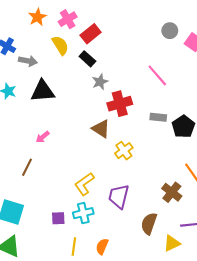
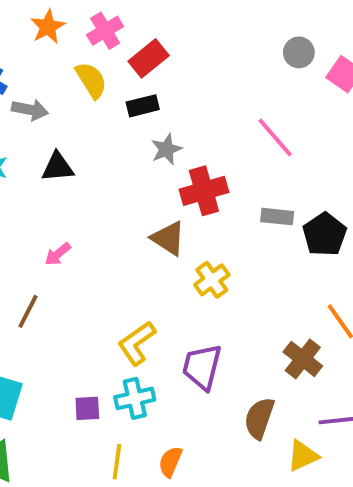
black rectangle: (87, 59) -> (143, 106), turned -56
black triangle: (43, 91) -> (58, 167), size x0.7

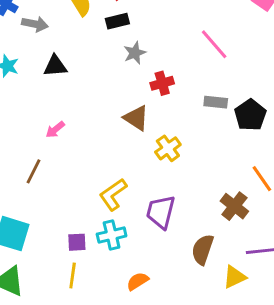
red cross: (204, 191) -> (162, 83), size x0.7
yellow line: (117, 462) -> (73, 275), moved
orange semicircle: (170, 462) -> (138, 281), turned 35

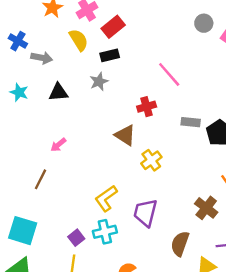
pink line: (214, 44) -> (169, 74), moved
gray star: (135, 53) -> (99, 82), moved
purple square: (77, 242) -> (76, 238), turned -35

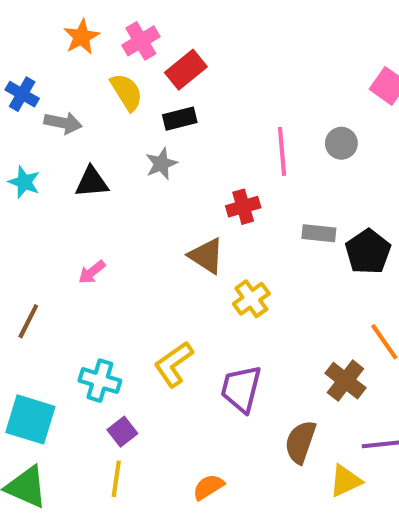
gray circle: (204, 23) -> (341, 143), moved
pink line: (169, 74) -> (282, 151), turned 36
brown line: (41, 179) -> (28, 321), moved
cyan cross: (105, 232) -> (100, 381), moved, turned 30

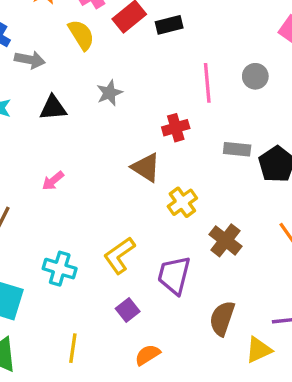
black rectangle: (180, 119) -> (169, 25), moved
brown cross: (345, 381) -> (225, 240), moved
purple square: (122, 432) -> (128, 310), moved

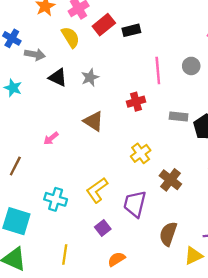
black triangle: (53, 108) -> (58, 77), moved, turned 30
brown triangle: (146, 167) -> (93, 121), moved

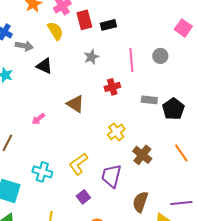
red rectangle: (104, 25) -> (84, 20), turned -66
gray star: (90, 77) -> (91, 57), moved

